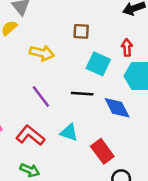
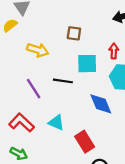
cyan square: (98, 64) -> (87, 64), turned -30
black line: (82, 94) -> (63, 81), moved

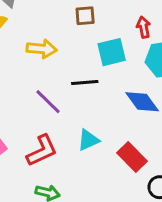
red L-shape: (21, 123) -> (42, 151), turned 125
cyan triangle: (56, 123) -> (88, 140), turned -35

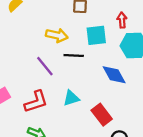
yellow arrow: (42, 49) -> (57, 35), moved

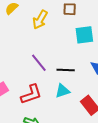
yellow arrow: (57, 35) -> (40, 20), moved, turned 108
black line: (74, 55) -> (66, 70), moved

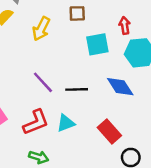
cyan triangle: (62, 91) -> (66, 123), moved

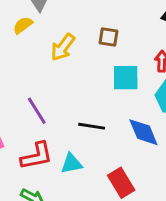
purple line: (43, 82) -> (37, 111), moved

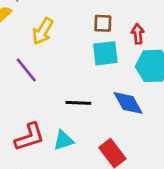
brown square: (108, 37) -> (103, 23), moved
purple line: (37, 111) -> (26, 70), moved

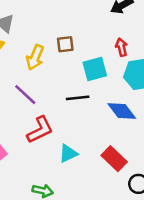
brown square: (103, 23) -> (65, 44), moved
black line: (78, 103) -> (78, 98), moved
red L-shape: (29, 137) -> (40, 130), moved

